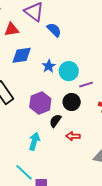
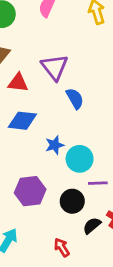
black semicircle: (55, 121) -> (92, 226), moved
red arrow: (73, 136) -> (62, 247), turned 40

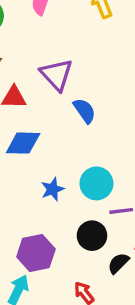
blue star: (55, 145) -> (52, 189), moved
purple hexagon: (30, 191) -> (36, 253), moved

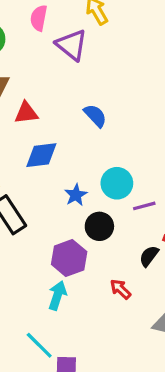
purple triangle: (57, 75) -> (72, 45), moved
black circle: (92, 236) -> (99, 226), moved

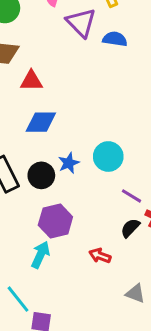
blue semicircle: (95, 116) -> (115, 39), moved, turned -45
purple line: (144, 206) -> (131, 196), moved, turned 40
black circle: (99, 226) -> (41, 175), moved
red arrow: (120, 289) -> (100, 256), turned -30

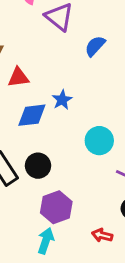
blue semicircle: (115, 39) -> (95, 46), moved, turned -50
blue star: (69, 163) -> (62, 100), moved

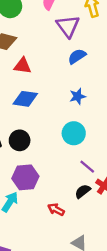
blue semicircle: (95, 46) -> (77, 56), moved
blue star: (62, 100) -> (78, 96), moved

